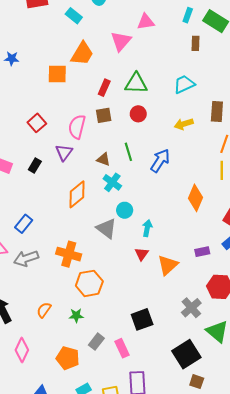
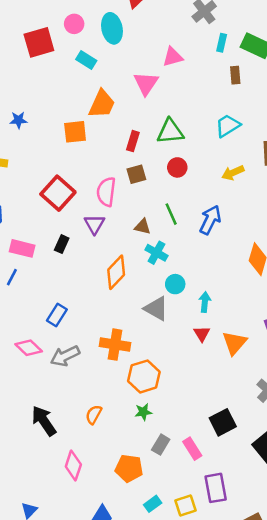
red square: (37, 123) -> (58, 193), size x1.5
green star: (76, 316) -> (143, 412), moved
black square: (142, 319) -> (223, 422), moved

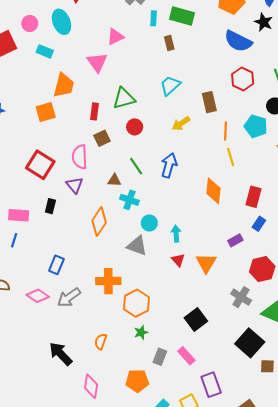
black square: (223, 422) -> (196, 320), moved

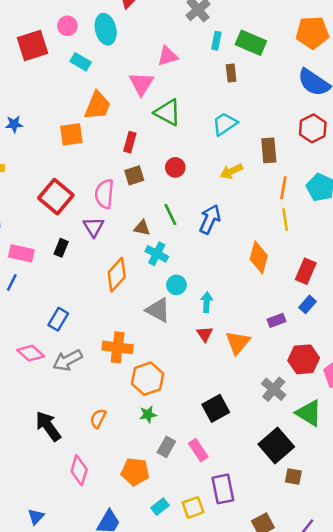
green triangle: (124, 98) -> (168, 112), moved, turned 35

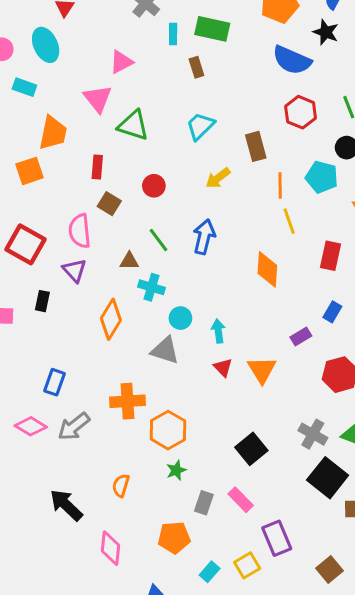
brown square: (134, 175) -> (109, 204), turned -30
red rectangle: (306, 271) -> (331, 256), moved
gray cross: (274, 389) -> (313, 434), moved

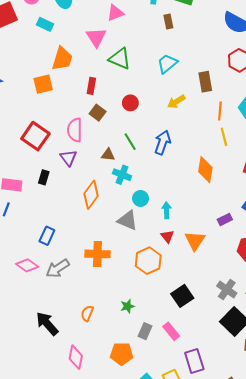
orange hexagon: (168, 430) -> (148, 261), moved

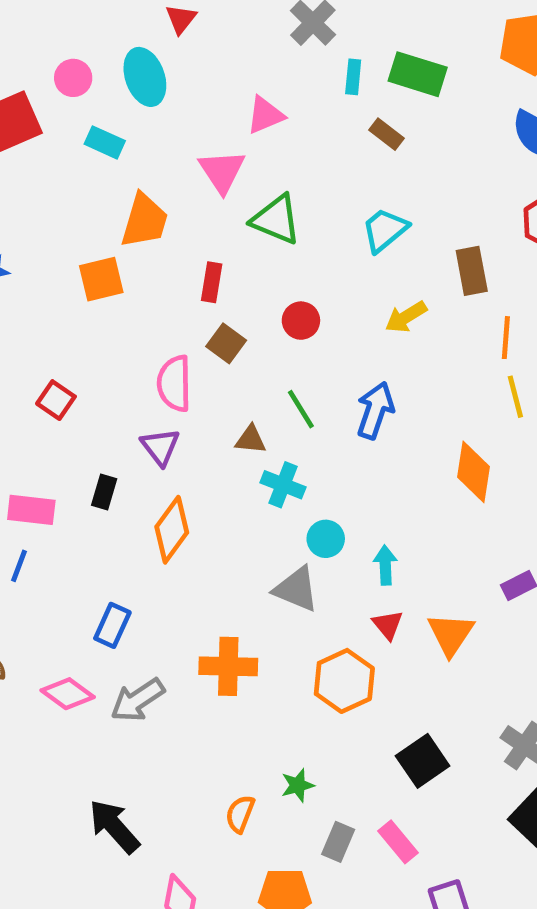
brown rectangle: (168, 22) -> (387, 134), turned -40
red square: (35, 136) -> (56, 400), moved, size x0.6
orange diamond: (91, 195) -> (172, 530), moved
orange semicircle: (87, 313) -> (240, 814), moved

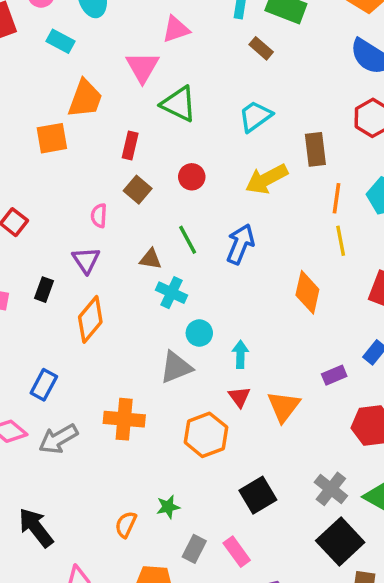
yellow arrow: (406, 317) -> (267, 179), size x1.4
pink semicircle: (174, 383) -> (99, 216), size x0.6
gray triangle: (296, 589) -> (176, 367), turned -48

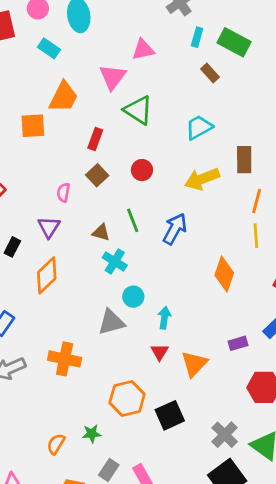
orange hexagon: (206, 435) -> (127, 398), moved
black square: (258, 495) -> (170, 415), moved

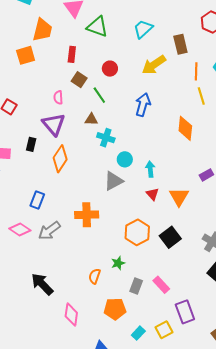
green line: (133, 220) -> (99, 95), moved
purple triangle: (49, 227) -> (54, 124), size x1.4

